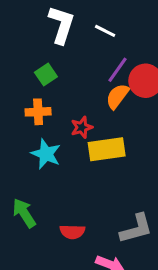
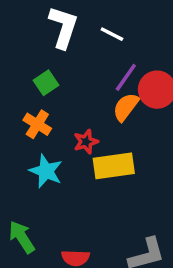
orange cross: (38, 112) -> (37, 124), turned 35

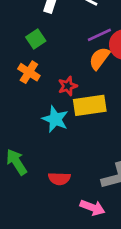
purple line: (126, 77) -> (99, 35), turned 30
cyan star: (46, 171) -> (55, 119), moved

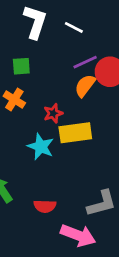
green square: (36, 39) -> (21, 66), turned 30
pink arrow: (92, 208) -> (78, 235), size x1.4

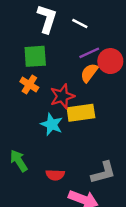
green square: (21, 66) -> (35, 56), size x1.5
red star: (53, 113) -> (62, 96), size x1.5

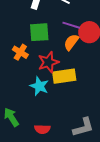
purple line: (89, 53) -> (71, 25), turned 42
green square: (35, 56) -> (39, 32), moved

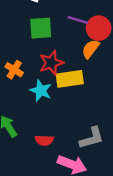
orange semicircle: (71, 42) -> (90, 49), moved
orange cross: (20, 52) -> (14, 70), moved

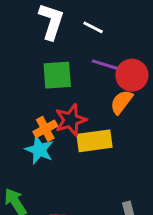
orange cross: (14, 70) -> (45, 129), moved, turned 30
cyan star: (41, 91) -> (39, 150), moved

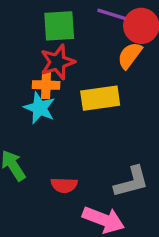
red star: (71, 120) -> (58, 62), moved
orange cross: (45, 129) -> (46, 85), turned 30

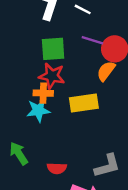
red star: (58, 62) -> (52, 76), turned 30
cyan star: (39, 108) -> (38, 110), turned -30

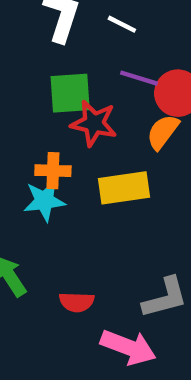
red star: (52, 76) -> (94, 123), moved

